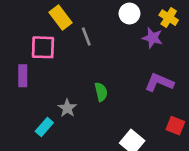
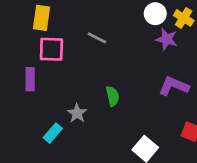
white circle: (129, 14) -> (155, 14), moved
yellow rectangle: (61, 18) -> (41, 18), moved, turned 45
gray line: (86, 36) -> (97, 38), turned -42

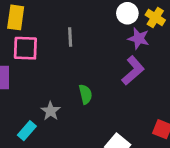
gray line: (97, 38) -> (70, 37), turned 60
purple L-shape: (174, 86) -> (133, 71), moved, turned 116

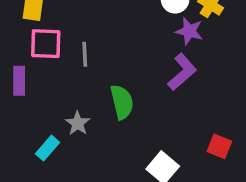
gray line: (70, 37) -> (85, 54), moved
green semicircle: (85, 94) -> (122, 102), size x1.4

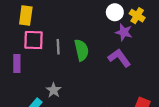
purple L-shape: (182, 72) -> (119, 58), turned -85
green semicircle: (122, 102) -> (81, 50), moved

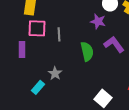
purple star: (124, 32) -> (98, 21), moved
green semicircle: (81, 50) -> (87, 51), moved

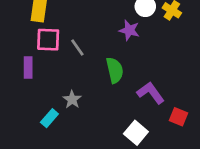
gray line: (59, 34) -> (77, 48), turned -32
purple L-shape: (114, 44) -> (151, 93), moved

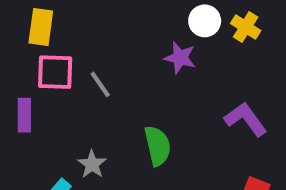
green semicircle: (115, 70) -> (158, 146), moved
purple L-shape: (151, 93) -> (246, 119), moved

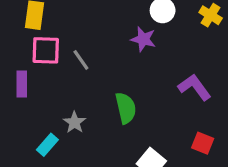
yellow cross: (246, 27) -> (211, 15), moved

